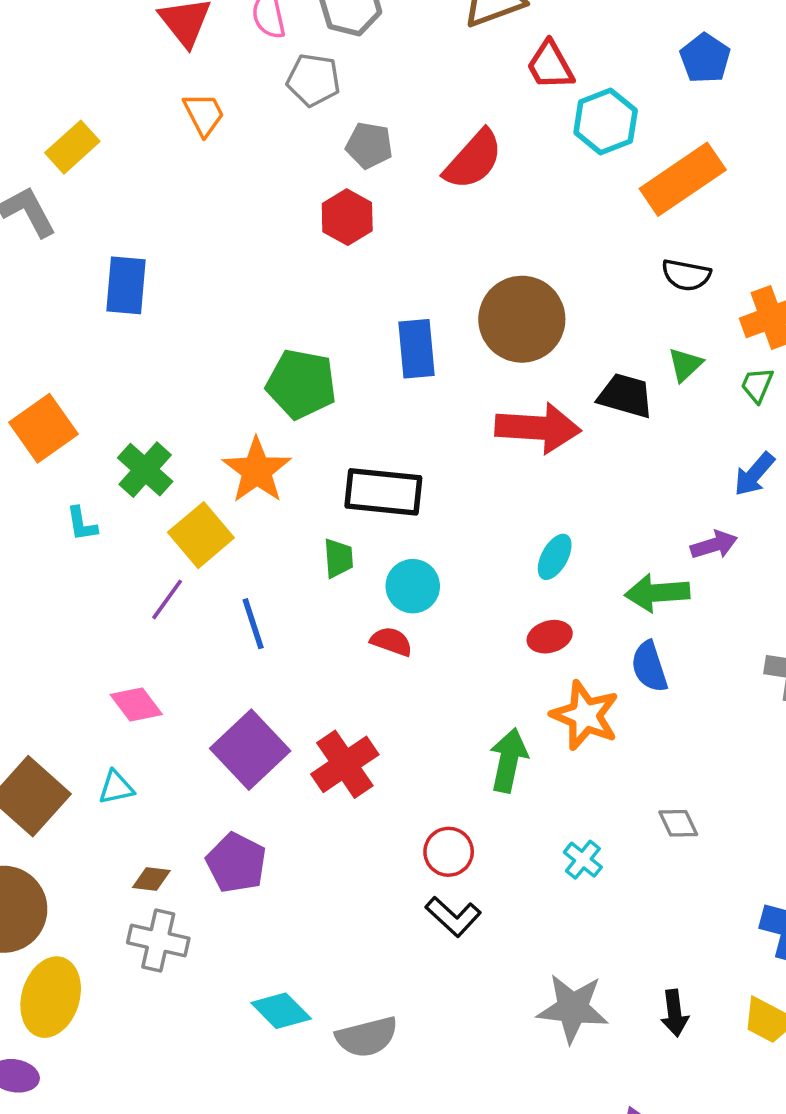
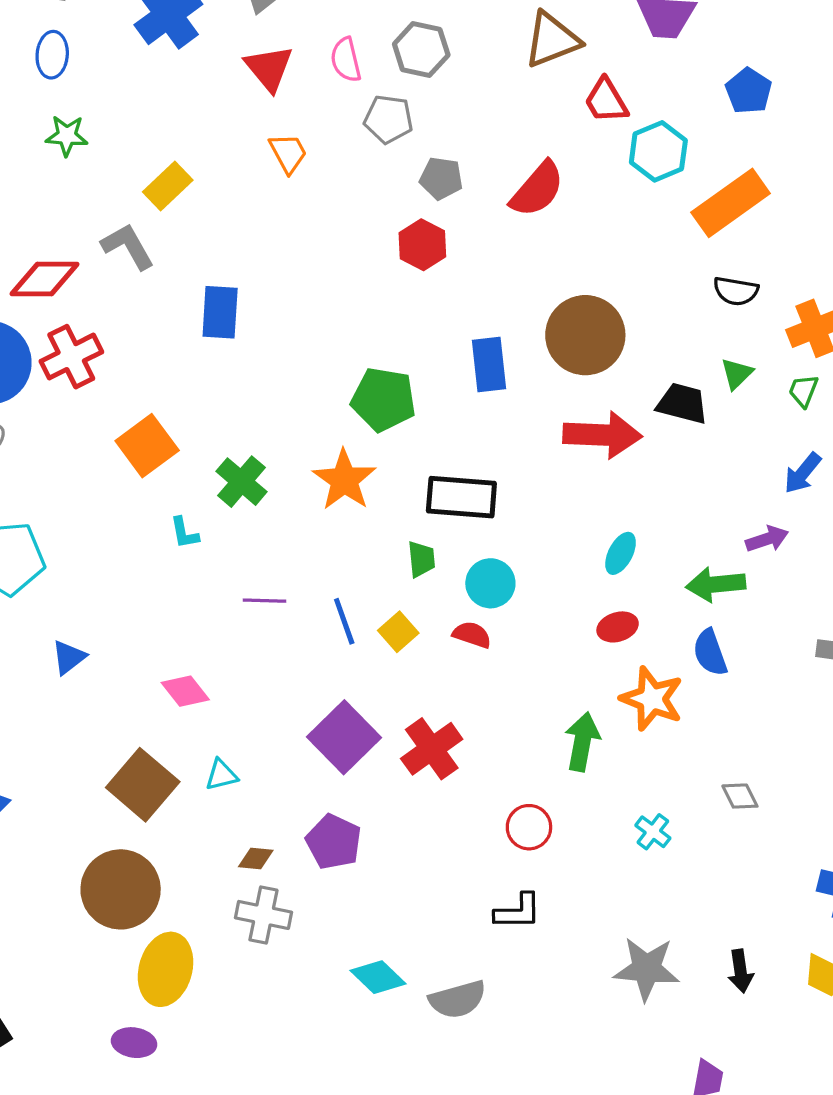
yellow square: (201, 535) -> (398, 632), moved, size x0.7
purple line: (167, 599) -> (265, 601), turned 57
pink diamond: (136, 705) -> (185, 691), moved
black L-shape: (453, 917) -> (518, 911), moved, turned -42

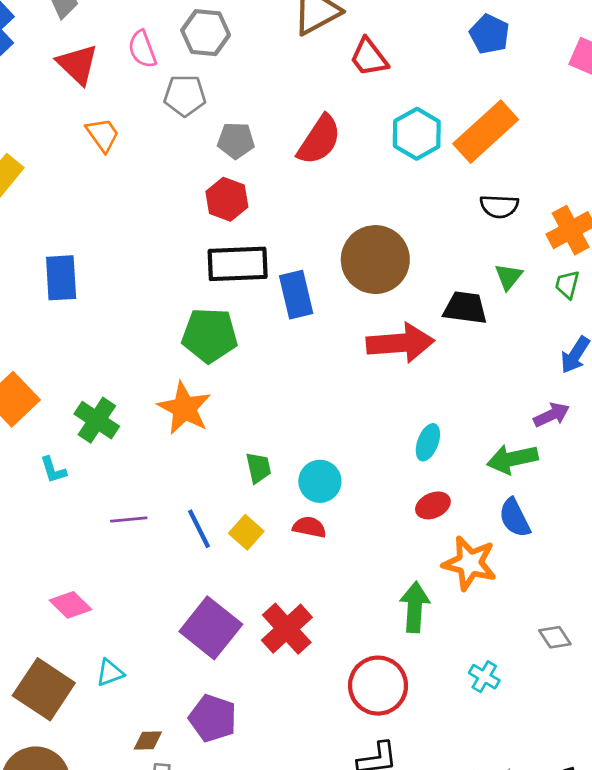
cyan hexagon: (658, 151) -> (417, 134), moved
black rectangle: (461, 497) -> (238, 264), moved
red circle: (529, 827) -> (378, 686), size x1.5

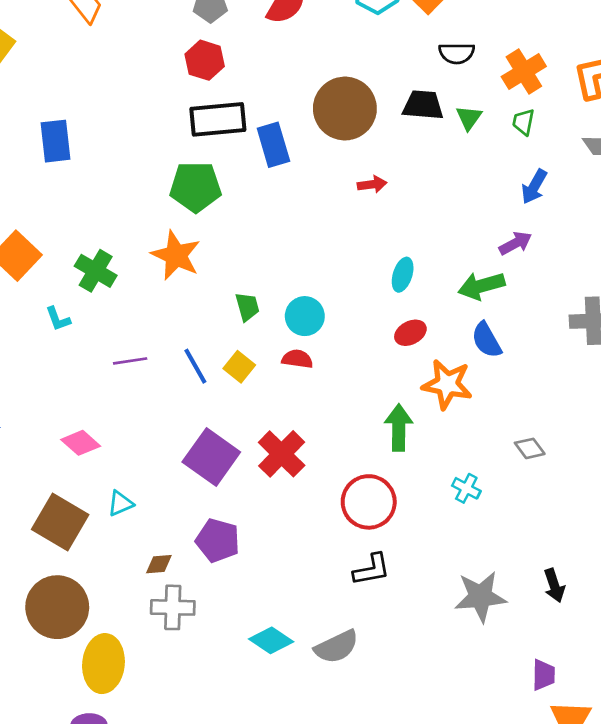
black trapezoid: (465, 308) -> (423, 105), moved
red arrow: (400, 343) -> (372, 184), size x0.5

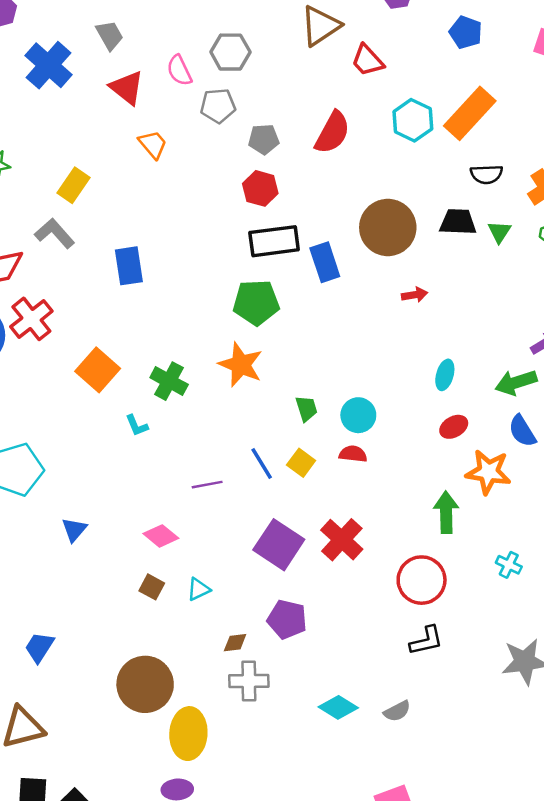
purple line: (130, 361) -> (207, 485), moved
brown square: (60, 522) -> (152, 587), moved, size x0.5
gray semicircle: (336, 647) -> (397, 711), size x0.7

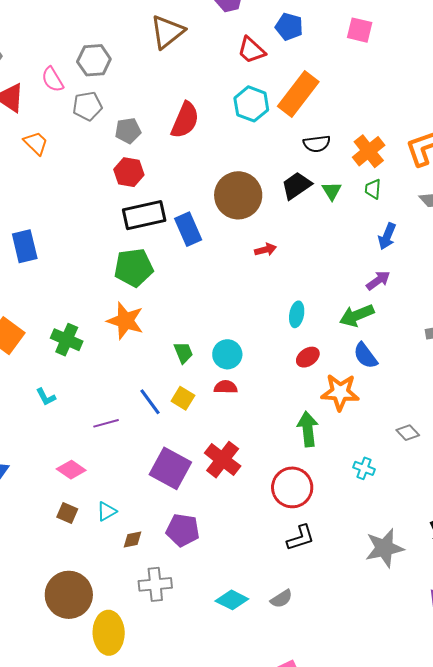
red trapezoid: (367, 60) -> (251, 50), moved
black trapezoid: (458, 222) -> (296, 186), turned -32
cyan L-shape: (137, 425) -> (46, 397), moved
brown diamond: (235, 643) -> (133, 540), moved

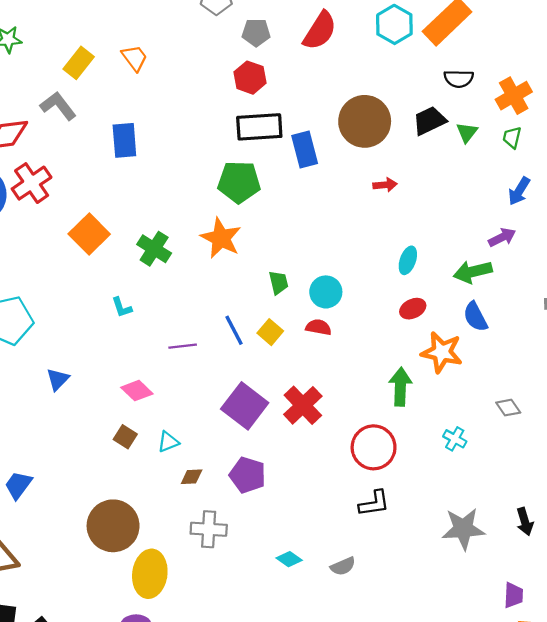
orange trapezoid: (36, 143) -> (135, 58), moved
cyan diamond: (232, 600) -> (289, 559), size x0.7

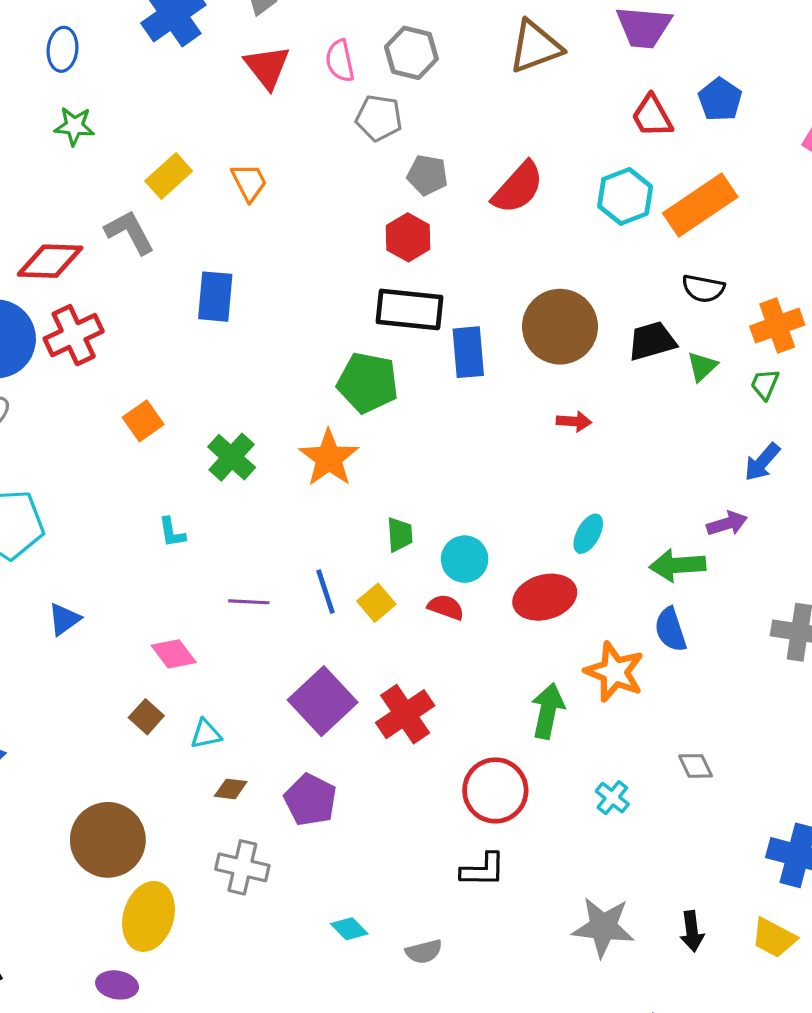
orange square: (89, 234) -> (143, 421), size x0.7
red ellipse: (413, 309) -> (545, 597), moved, size x1.6

